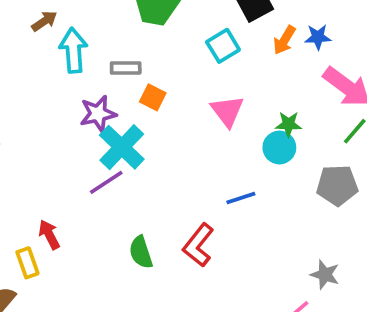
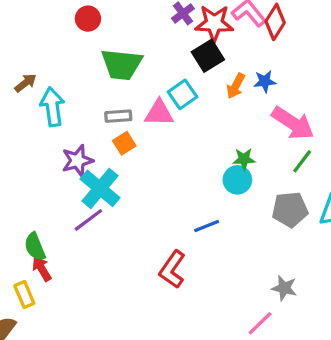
gray rectangle: (126, 68) -> (118, 116), moved
orange square: (153, 97) -> (124, 143), turned 35
pink triangle: (227, 111) -> (159, 113), moved, turned -48
green semicircle: (141, 252) -> (35, 247), moved

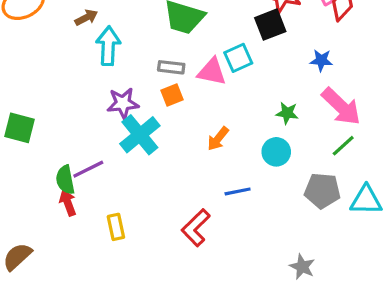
orange arrow: (236, 86) -> (218, 139), moved
green star: (244, 159) -> (287, 113), moved
purple line: (88, 220) -> (88, 169), moved
yellow rectangle: (24, 295) -> (116, 227), moved

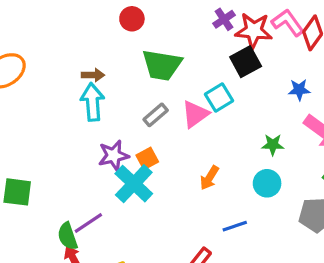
brown arrow: (86, 17) -> (93, 75), moved, turned 35
gray rectangle: (171, 67) -> (156, 115), turned -40
pink triangle: (212, 72) -> (195, 114), turned -40
orange square: (172, 95) -> (147, 159), moved

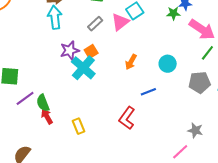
green star: (273, 145) -> (173, 13), moved
purple line: (88, 223) -> (25, 98), moved

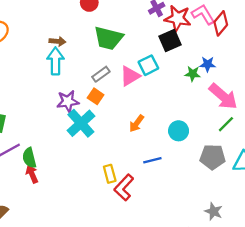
orange square: (91, 51) -> (96, 96), moved, turned -32
yellow rectangle: (79, 126) -> (110, 174), moved
gray star: (195, 130) -> (214, 211), moved

